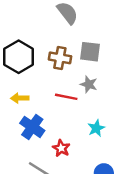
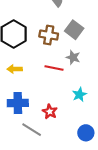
gray square: (90, 52) -> (74, 30), turned 30
blue cross: (32, 127) -> (18, 103), moved, turned -36

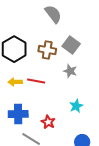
red line: (54, 68) -> (36, 81), moved

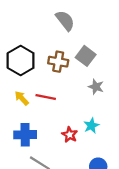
gray star: (70, 71) -> (96, 87), moved
yellow arrow: (15, 82) -> (22, 98), turned 48
red star: (48, 122) -> (70, 135), moved

